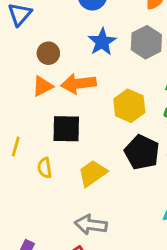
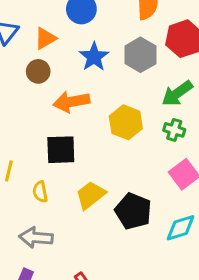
orange triangle: (43, 86) -> (45, 38), moved
black pentagon: (142, 152) -> (133, 211), moved
gray arrow: (91, 225) -> (36, 238), moved

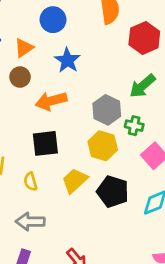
gray hexagon: (140, 55) -> (107, 110), moved
yellow hexagon: (126, 122) -> (103, 146), moved
green cross: (174, 130) -> (134, 126), moved

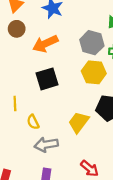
yellow trapezoid: (75, 181) -> (79, 122), moved
yellow semicircle: (31, 182) -> (33, 122), moved

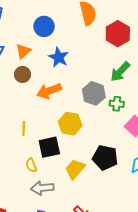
yellow hexagon: (94, 72) -> (70, 124), moved
black square: (47, 79) -> (49, 147), moved
yellow line: (15, 103) -> (24, 129), moved

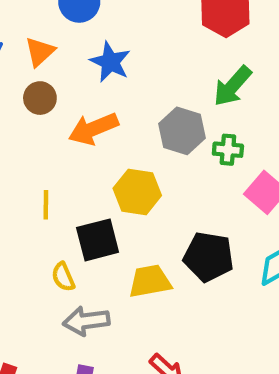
yellow trapezoid: (75, 169) -> (150, 281), turned 40

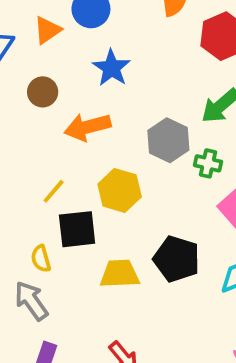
orange triangle: (40, 52) -> (47, 30), moved
yellow line: (46, 205) -> (54, 191), moved, turned 32
gray arrow: (86, 321) -> (31, 301), moved, turned 54

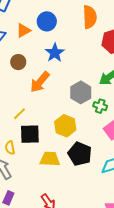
orange arrow: (88, 127) -> (40, 82), turned -40
yellow hexagon: (120, 190) -> (65, 126), moved

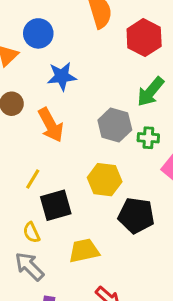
blue star: (55, 53) -> (62, 76), turned -30
orange arrow: (40, 82) -> (51, 125), turned -55
yellow trapezoid: (50, 159) -> (84, 251), moved

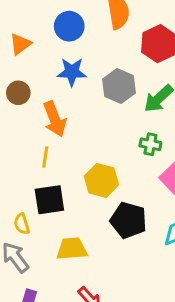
blue circle: (38, 33) -> (69, 26), moved
gray hexagon: (115, 125) -> (119, 86), moved
yellow line: (33, 179) -> (45, 157), moved, turned -30

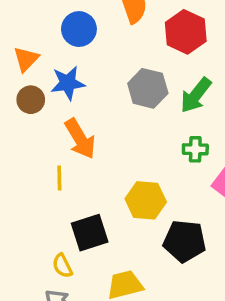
blue star: (72, 72) -> (68, 83), moved
brown circle: (18, 93) -> (31, 100), moved
yellow line: (45, 157) -> (59, 178), moved

